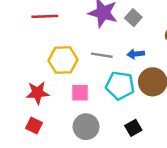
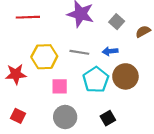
gray square: (133, 18) -> (117, 22), moved
cyan pentagon: (120, 85) -> (96, 80), turned 30
red star: (38, 93) -> (16, 74), moved

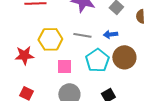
brown semicircle: (143, 31) -> (140, 16), turned -64

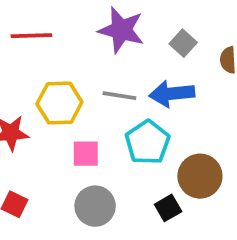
blue arrow: (110, 34) -> (172, 94), size x1.6
brown circle: (124, 57) -> (200, 176), moved

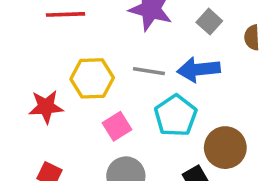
pink square: (86, 154) -> (117, 126), turned -32

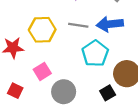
pink square: (117, 126) -> (42, 71), moved

